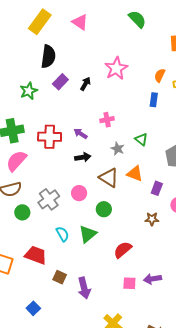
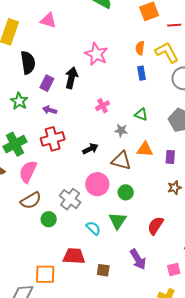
black arrow: (85, 84) -> (71, 78), size x1.5
purple arrow: (80, 134) -> (50, 110), moved
pink circle: (79, 193) -> (97, 184), size x1.5
pink square: (129, 283) -> (174, 269), moved
purple arrow: (84, 288) -> (138, 259), moved

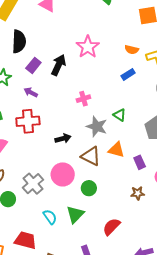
orange semicircle: (140, 48) -> (132, 50), turned -96
blue rectangle: (141, 73) -> (128, 74), turned 56
gray star: (121, 130) -> (97, 127), size x1.5
purple rectangle: (170, 157) -> (140, 162), turned -40

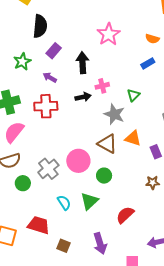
black arrow: (59, 65) -> (83, 63), moved, turned -30
green triangle: (120, 115) -> (133, 95), moved, turned 40
black arrow: (63, 138) -> (83, 97), moved

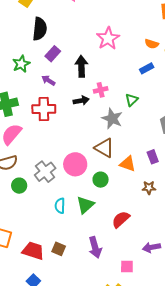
orange triangle: (133, 138) -> (128, 164), moved
cyan semicircle: (64, 203) -> (60, 206), turned -147
red trapezoid: (39, 225) -> (33, 251), moved

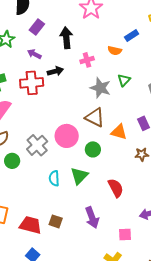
orange semicircle: (152, 44) -> (115, 51), moved
green triangle: (132, 100) -> (124, 80), moved
black arrow: (81, 101) -> (55, 71), moved
red semicircle: (121, 219) -> (116, 188), turned 108

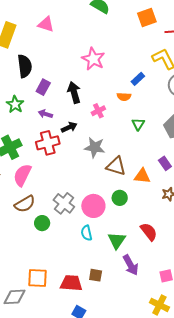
gray star: (100, 88) -> (95, 147), moved
pink circle: (67, 136) -> (93, 206), moved
green triangle: (79, 176) -> (117, 240), moved

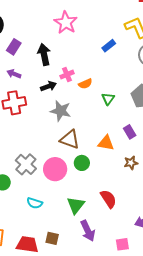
orange semicircle: (124, 97) -> (85, 84), moved, turned -32
green triangle: (138, 124) -> (108, 99), moved
black arrow: (69, 127) -> (48, 86), moved
brown triangle: (116, 166) -> (70, 139), moved
cyan semicircle: (87, 233) -> (35, 203), moved, turned -63

